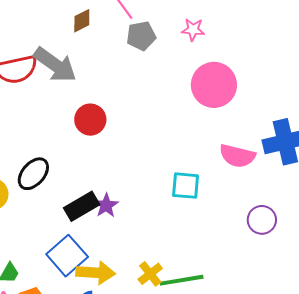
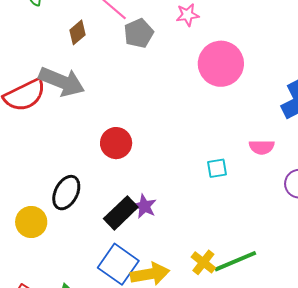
red circle: (90, 120) -> (116, 143), moved
pink semicircle: (237, 156) -> (262, 147), moved, size x0.7
cyan square: (186, 186) -> (217, 168), size x0.7

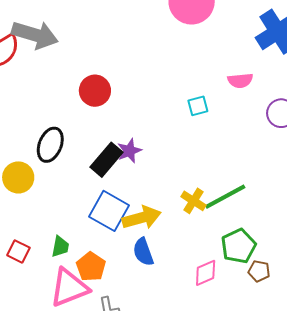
purple star: (144, 206) -> (129, 151), turned 30

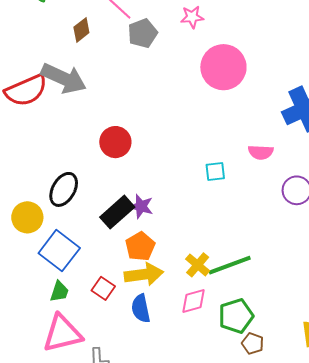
purple star: (129, 151) -> (141, 206), turned 30
blue square: (109, 211) -> (59, 251), moved
red square: (18, 251) -> (103, 288), moved
orange pentagon: (91, 267) -> (140, 246), moved
pink diamond: (206, 273) -> (194, 301), moved

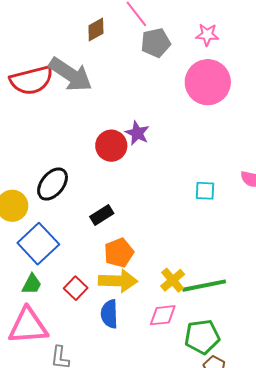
pink circle: (223, 67) -> (208, 82), moved
purple star: (141, 206) -> (137, 133), moved
black rectangle: (117, 212) -> (102, 215), size x0.7

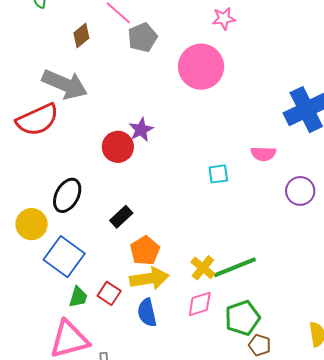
pink star: (207, 35) -> (224, 19), moved
red semicircle: (31, 80) -> (37, 120), moved
purple star: (137, 133) -> (141, 130), turned 30
green trapezoid: (32, 284) -> (78, 297), moved

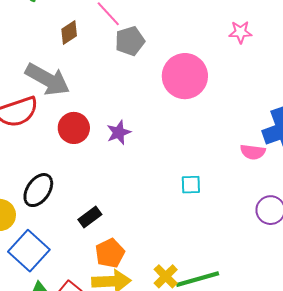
pink star: (224, 19) -> (240, 32), moved
red circle: (118, 147) -> (74, 128), moved
pink semicircle: (263, 154) -> (253, 152), moved

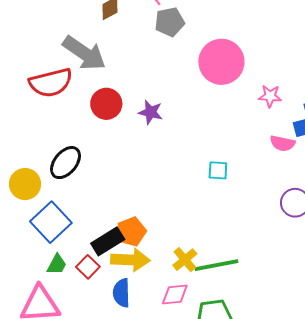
pink star: (240, 32) -> (270, 96), moved
purple star: (119, 132) -> (151, 112), turned 30
black rectangle: (90, 217) -> (108, 241), moved, size x1.4

